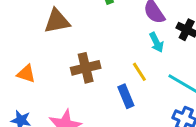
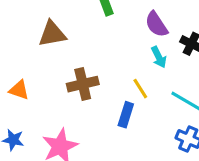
blue rectangle: (126, 96) -> (126, 115), turned 40

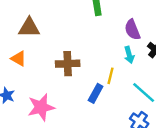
brown triangle: (52, 34) -> (29, 28), moved
yellow line: (140, 89) -> (111, 76), turned 35

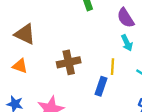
brown triangle: (29, 28) -> (25, 34), turned 35

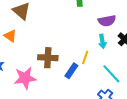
purple semicircle: (126, 18) -> (107, 21), turned -84
brown cross: (69, 62) -> (48, 58), moved

